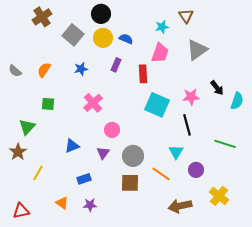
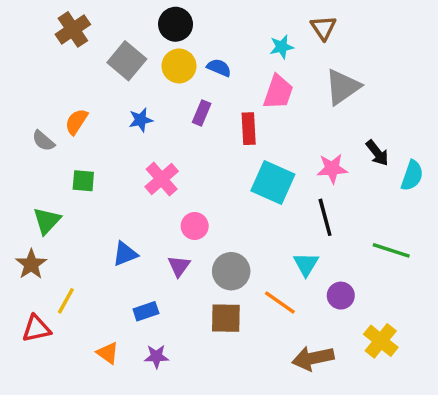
gray semicircle: (15, 71) -> (43, 141), moved
red triangle: (21, 211) -> (36, 329), moved

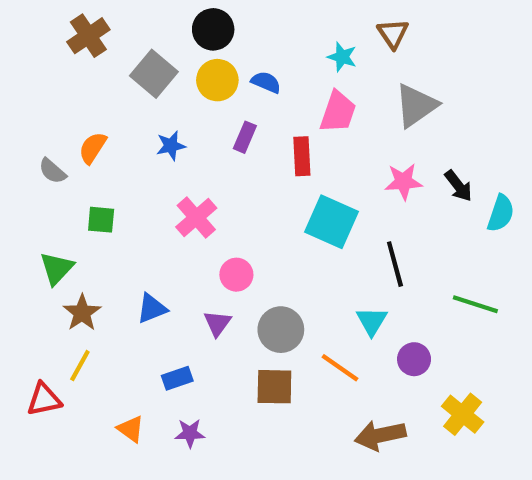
cyan star: (282, 47) -> (342, 57), turned 30
pink star: (332, 169) -> (403, 182), moved
brown star: (31, 264) -> (82, 313), moved

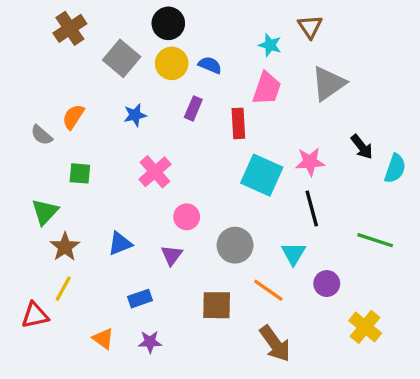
pink star: (403, 182) -> (310, 162), moved
gray circle: (281, 330) -> (235, 245), moved
brown arrow: (380, 435) -> (275, 344), moved, turned -114

